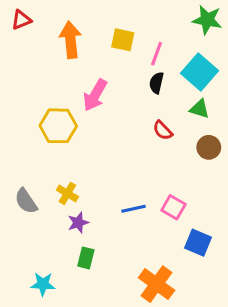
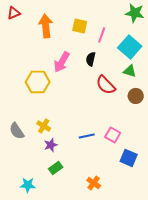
black semicircle: (157, 83) -> (91, 59), moved
red semicircle: (163, 130) -> (106, 85), size x1.5
green rectangle: (86, 258) -> (56, 168), turned 40
orange cross: (157, 284) -> (94, 183), moved, size x0.6

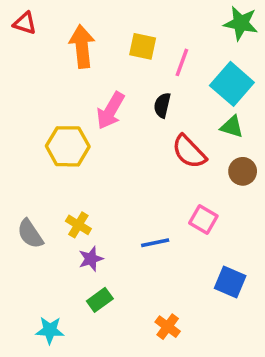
red triangle: (14, 13) -> (25, 23), turned 40
pink square: (113, 135) -> (203, 220), moved

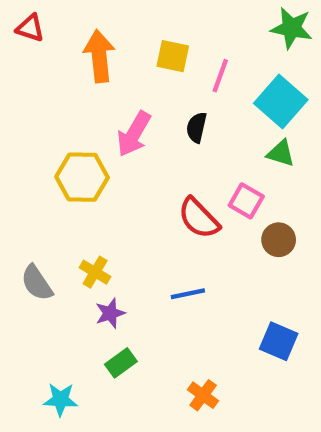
red semicircle: (189, 152) -> (199, 218), moved
brown circle: (243, 171) -> (279, 240), moved
pink square: (203, 220) -> (246, 201), moved

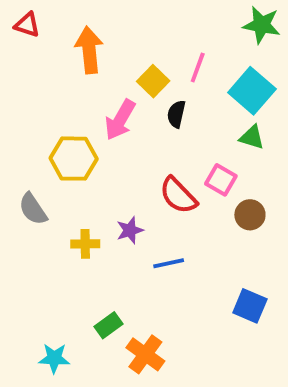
yellow square: (173, 56) -> (153, 81), moved, turned 32
yellow cross: (95, 272) -> (85, 244), turned -32
gray semicircle: (37, 283) -> (33, 209), moved
purple star: (110, 313) -> (130, 230), moved
orange cross: (203, 395) -> (145, 354), moved, size x1.4

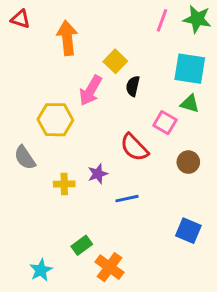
pink line: (198, 67) -> (162, 20), moved
cyan square: (252, 91) -> (190, 69), turned -32
pink square: (221, 180) -> (165, 123), moved
cyan star: (54, 358) -> (41, 270), turned -30

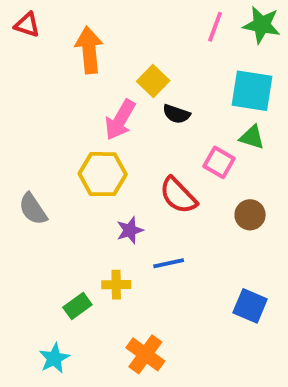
black semicircle: (133, 86) -> (176, 114), turned -84
yellow hexagon: (55, 120) -> (103, 174), moved
yellow cross: (64, 184) -> (116, 285), moved
green rectangle: (82, 245) -> (77, 306), moved

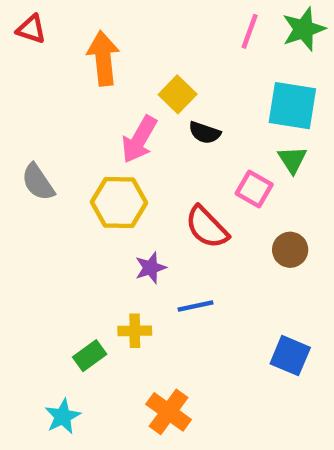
green star: (262, 25) -> (304, 29), turned -30
green triangle: (252, 137) -> (292, 160), turned 40
gray semicircle: (33, 209) -> (38, 182), moved

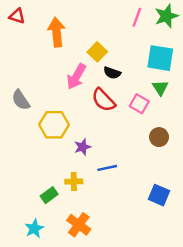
yellow hexagon: (119, 202) -> (54, 125), moved
red semicircle: (207, 227) -> (103, 100), moved
orange cross: (169, 412) -> (79, 225), moved

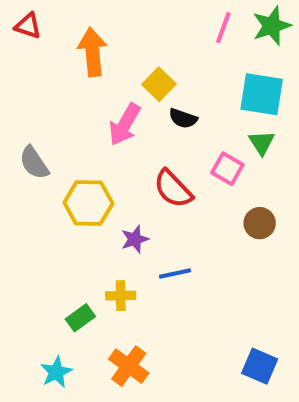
red semicircle: (103, 100) -> (173, 189), moved
blue square: (159, 195) -> (260, 366), moved

